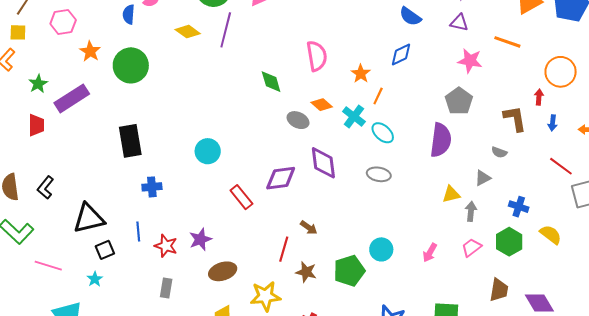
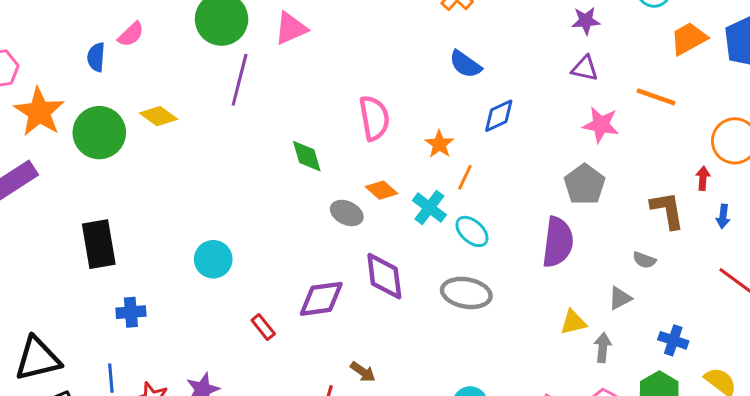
blue semicircle: (410, 16) -> (465, 64), moved
yellow diamond: (188, 32) -> (159, 116), moved
orange star: (90, 51) -> (39, 112), size x1.6
gray ellipse: (379, 174) -> (466, 293), size x1.4
red rectangle: (241, 197) -> (263, 327), size x0.7

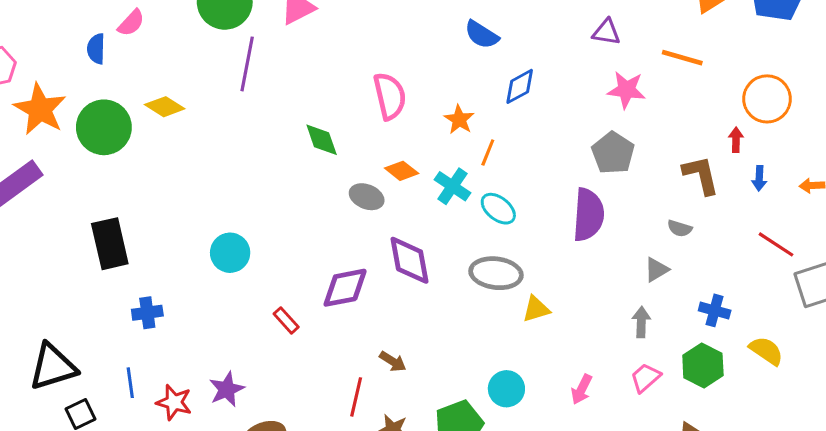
yellow triangle: (573, 322) -> (536, 309), moved

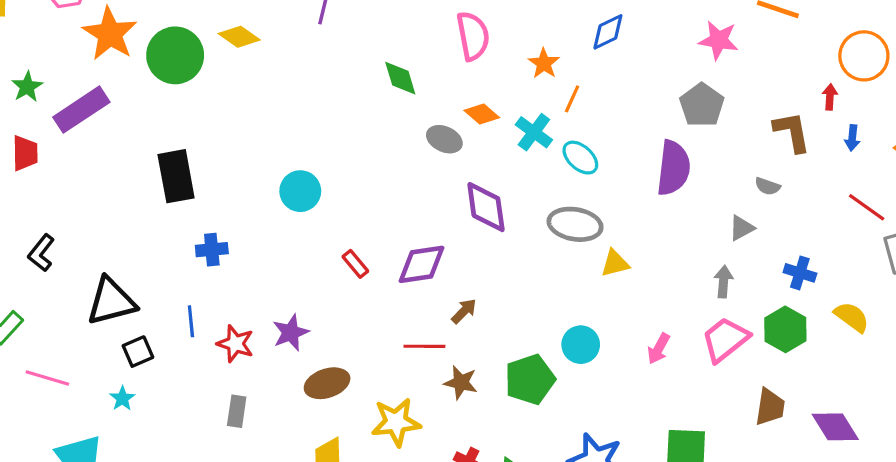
purple diamond: (345, 288) -> (422, 264), moved
brown arrow: (393, 361) -> (464, 311), turned -80
pink trapezoid: (645, 378) -> (725, 339), size x1.5
red line: (356, 397) -> (424, 346), turned 75

